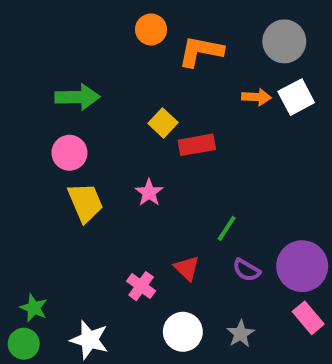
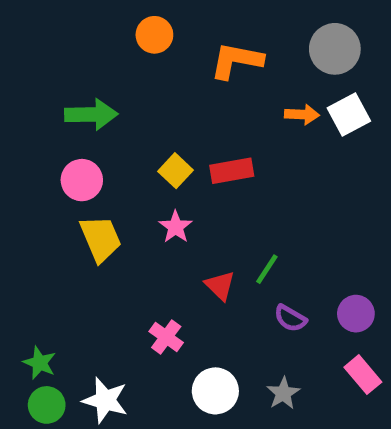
orange circle: (151, 29) -> (154, 35), moved
yellow square: (163, 123) -> (176, 171), moved
purple circle: (302, 266) -> (356, 314), size x0.6
red triangle: (187, 268) -> (220, 285), moved
green circle: (24, 344) -> (47, 405), moved

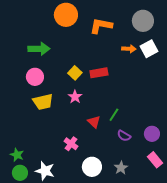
orange circle: (154, 35) -> (66, 15), size x1.5
yellow trapezoid: (101, 239) -> (43, 102), turned 100

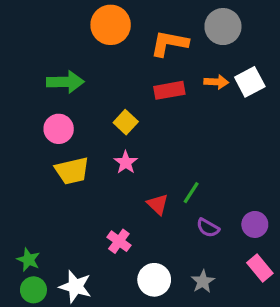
gray circle: (143, 21) -> (223, 27), moved
red rectangle: (99, 73) -> (169, 90), moved

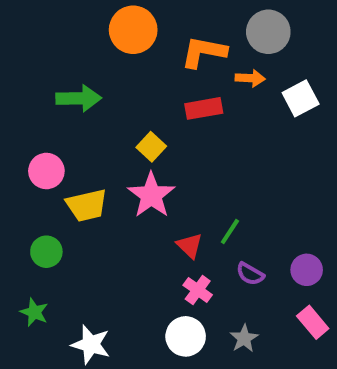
orange arrow: (216, 82) -> (250, 78), moved
pink circle: (59, 129) -> (46, 171), moved
pink star: (126, 162) -> (151, 195), size x1.6
pink cross: (119, 241) -> (198, 290), moved
green circle: (33, 290) -> (46, 252), moved

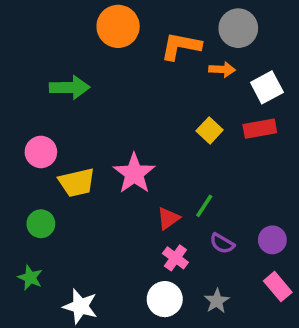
red rectangle: (204, 108) -> (260, 129), moved
yellow square: (151, 147) -> (210, 130), moved
red triangle: (190, 246) -> (168, 218), turned 40

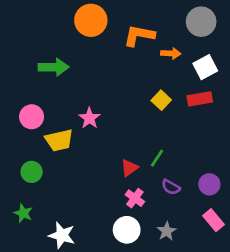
gray circle: (238, 28) -> (201, 22), moved
pink star: (134, 174) -> (89, 118), moved, size x0.7

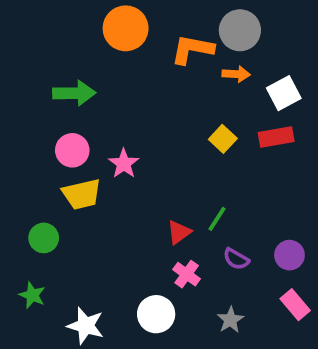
gray circle: (201, 22) -> (240, 30), moved
pink circle: (32, 117) -> (72, 150), moved
white circle: (127, 230) -> (156, 314), moved

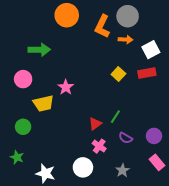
orange L-shape: (192, 49) -> (102, 26), turned -75
pink circle: (72, 150) -> (23, 79), moved

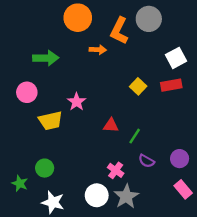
orange arrow: (126, 40) -> (98, 50), moved
red triangle: (95, 124) -> (111, 125), moved, turned 40
green circle: (23, 127) -> (45, 168), moved
gray star: (123, 170) -> (126, 196), moved, size x1.5

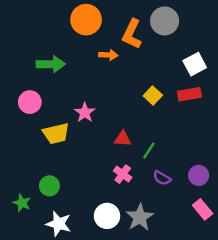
pink cross: (116, 170) -> (123, 174), moved

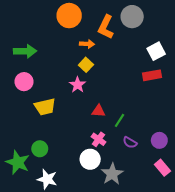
green arrow: (51, 64) -> (25, 51), moved
yellow square: (153, 96) -> (86, 65), moved
pink star: (85, 113) -> (78, 85), moved
green star: (22, 203) -> (18, 162), size x1.6
white circle: (107, 216) -> (90, 159), moved

